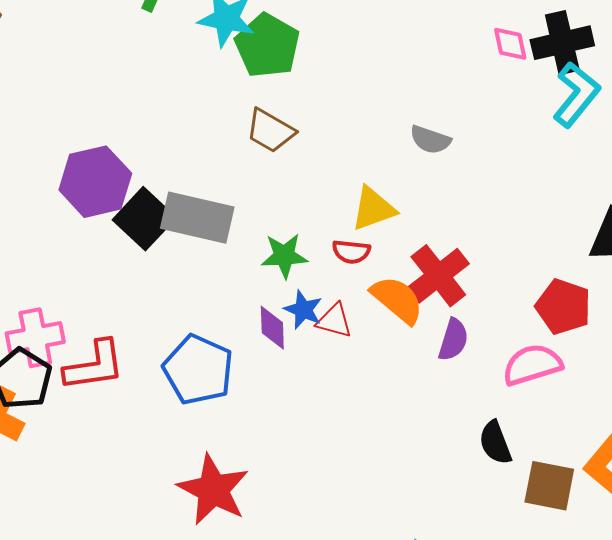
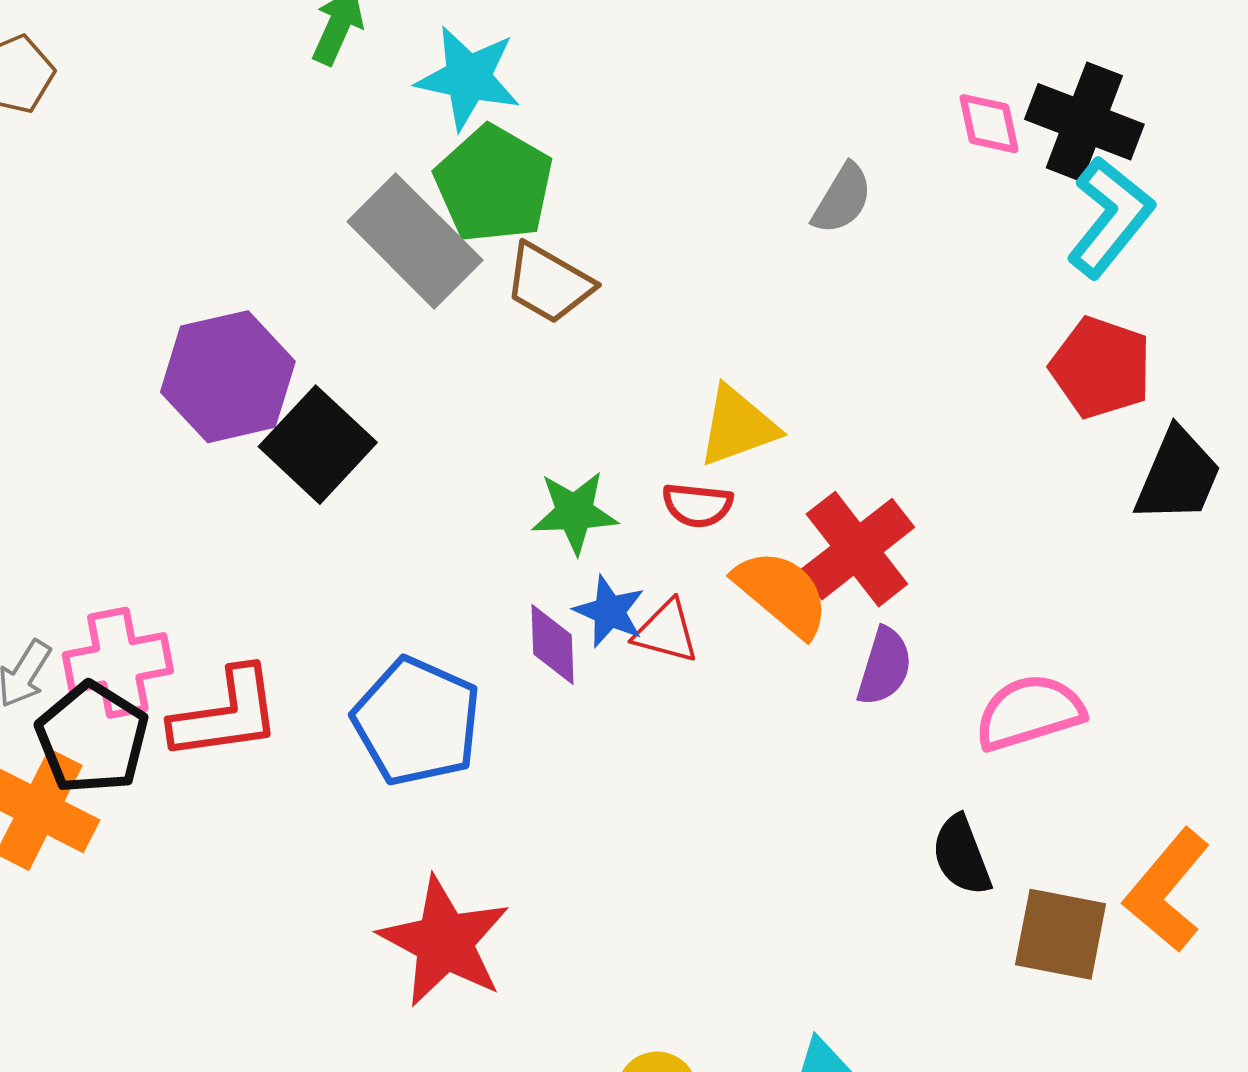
black cross: (562, 43) -> (1084, 122), turned 34
green pentagon: (267, 46) -> (494, 184), moved
gray semicircle: (430, 140) -> (842, 199), moved, turned -78
gray rectangle: (197, 218) -> (415, 241), moved, turned 32
red pentagon: (563, 307) -> (1101, 368), moved

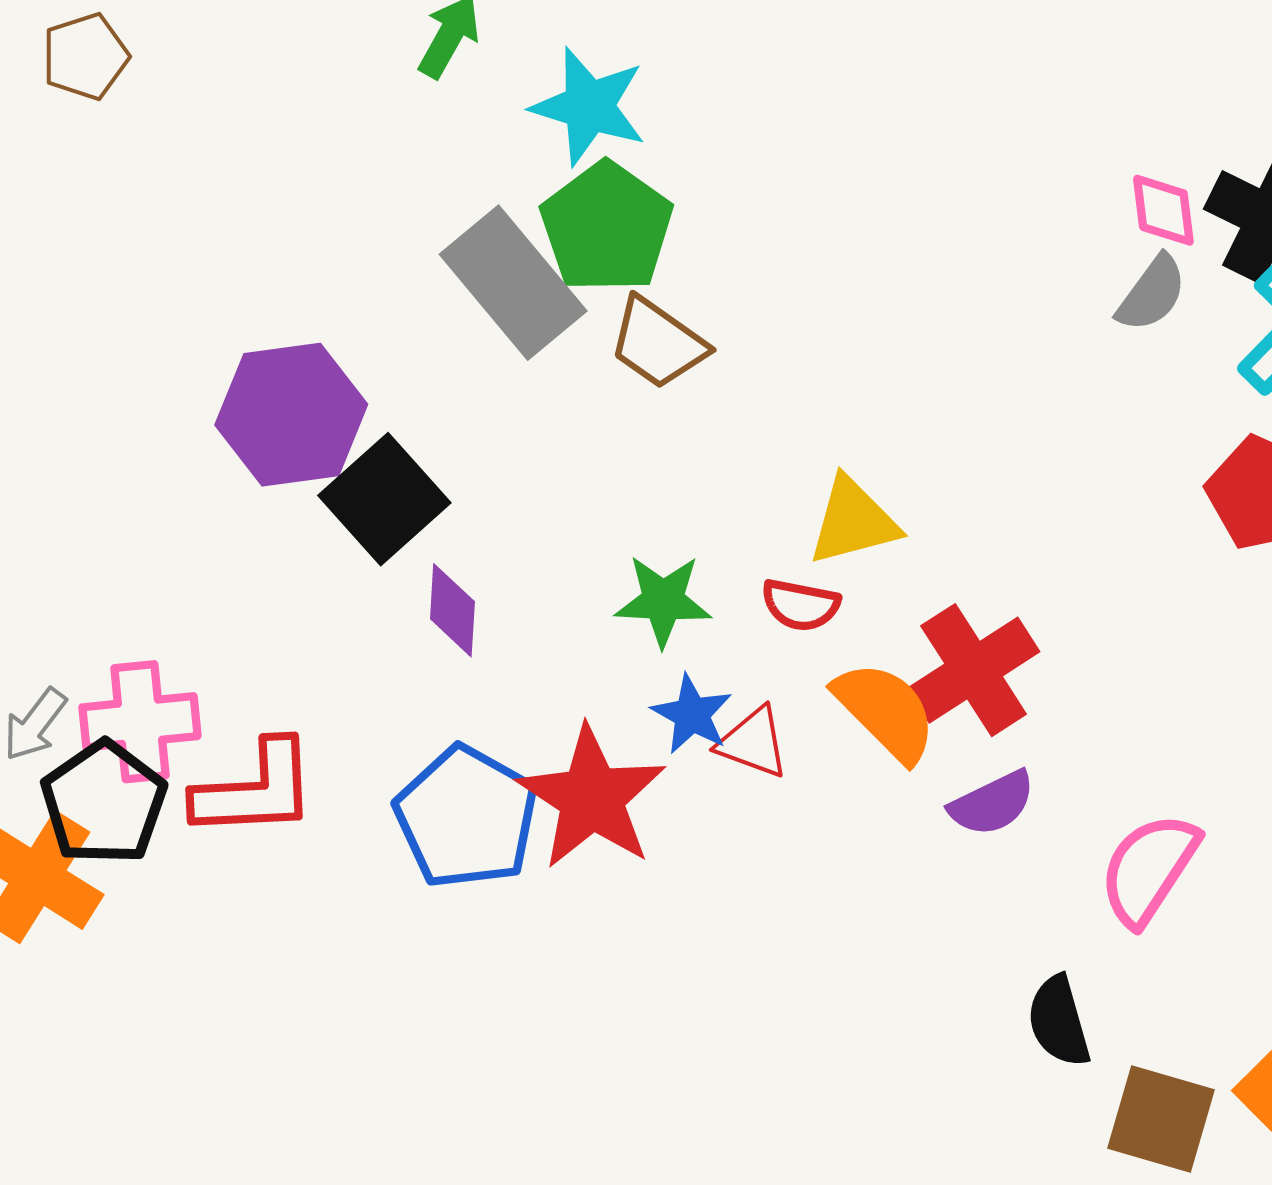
gray semicircle: (842, 199) -> (1152, 293), moved
purple diamond: (553, 644) -> (452, 610), moved
purple semicircle: (884, 666) -> (992, 803), turned 42
pink semicircle: (1029, 712) -> (1149, 869), turned -45
red star: (444, 942) -> (592, 798), moved

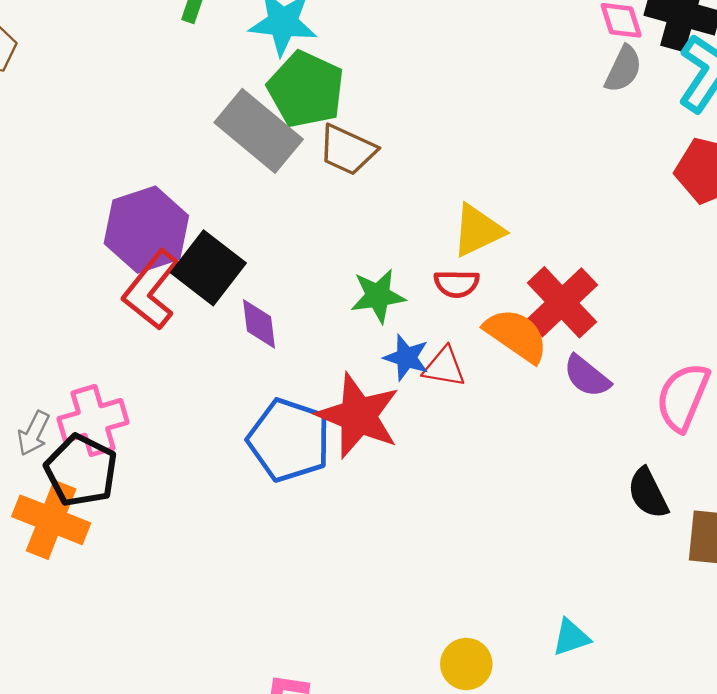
red L-shape: (255, 790) -> (151, 290), moved, turned 142
purple semicircle: (992, 803) -> (587, 376), turned 75

